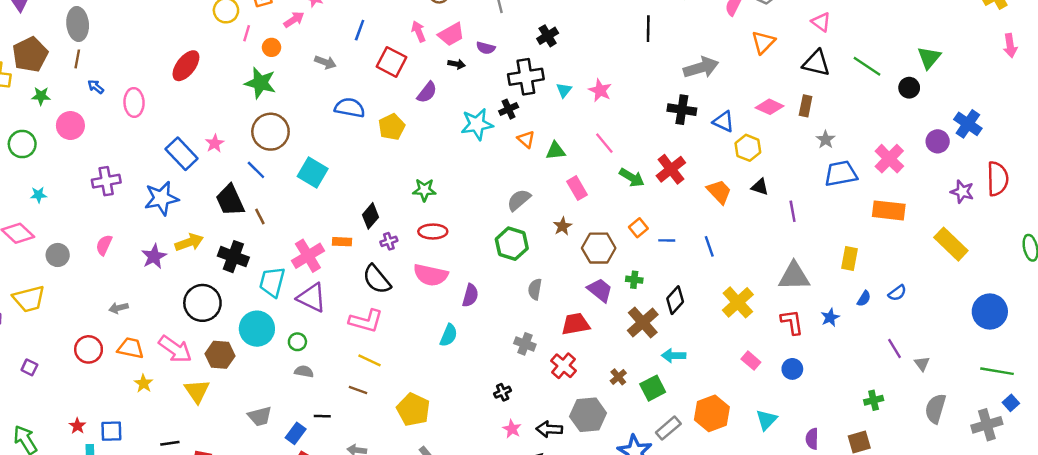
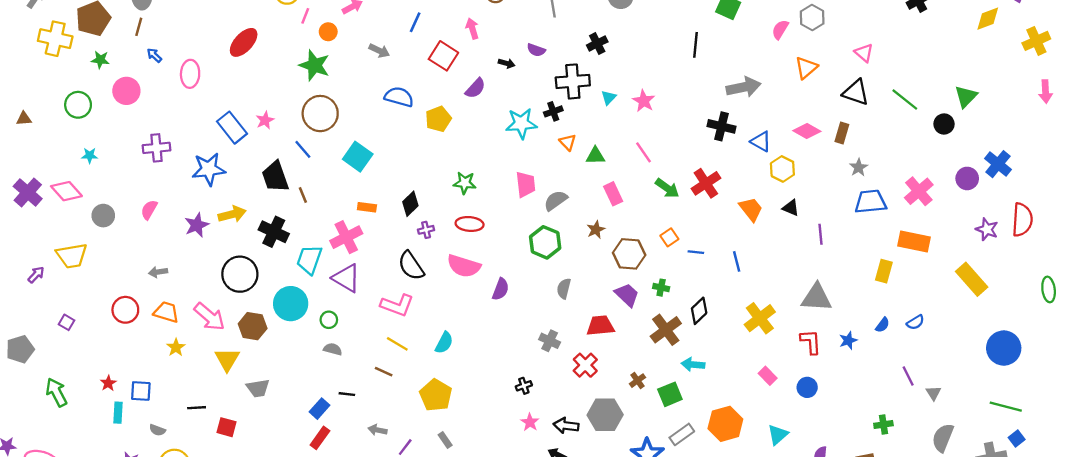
pink trapezoid: (451, 34) -> (526, 184), moved, turned -72
orange rectangle: (342, 242) -> (367, 207), moved
yellow rectangle: (850, 258) -> (884, 271), moved
cyan semicircle: (449, 335) -> (444, 343), moved
gray trapezoid: (260, 416) -> (258, 388), moved

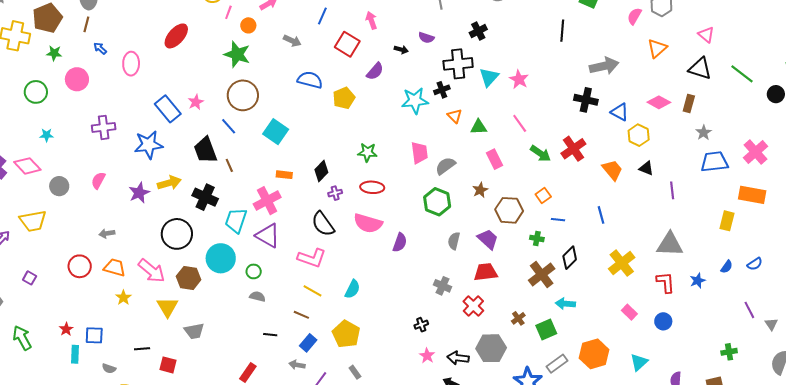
cyan triangle: (609, 98) -> (489, 77), size x1.5
blue line: (696, 252) -> (558, 220), moved
purple trapezoid: (627, 295) -> (488, 239), moved
blue rectangle: (319, 409) -> (308, 343), moved

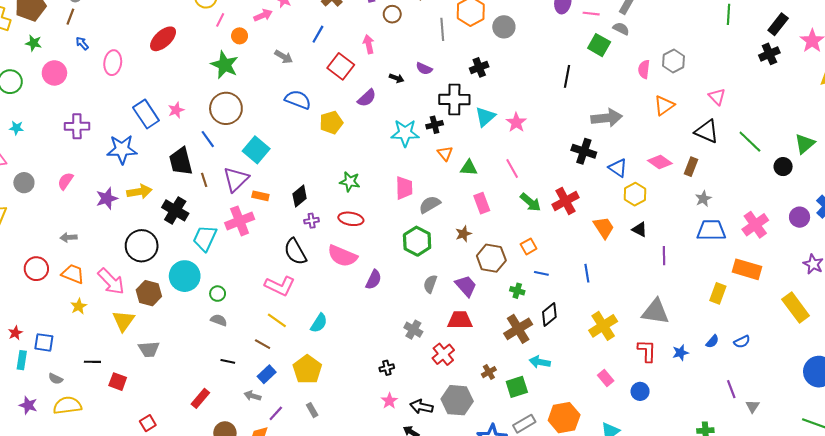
pink semicircle: (634, 16) -> (644, 69), turned -30
purple triangle: (268, 236) -> (236, 179), moved, turned 40

